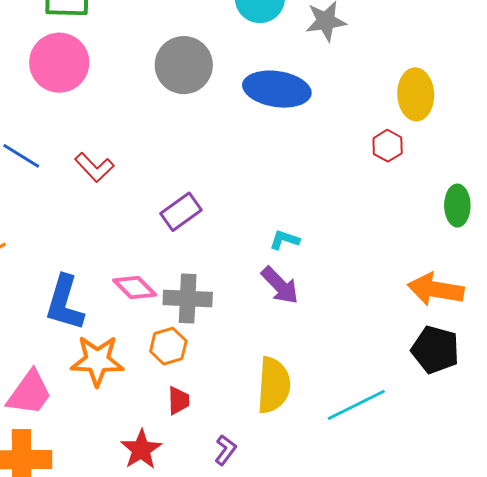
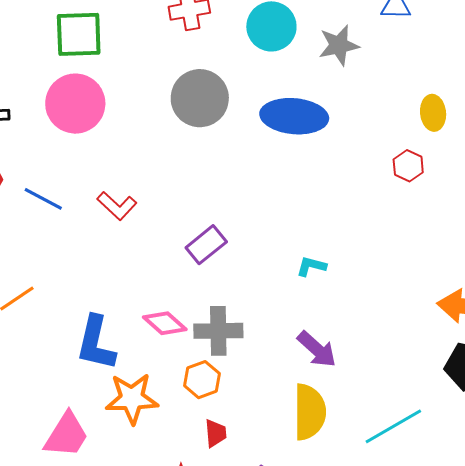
yellow ellipse: (416, 94) -> (433, 113), size x0.7
purple arrow: (280, 285) -> (317, 349), moved

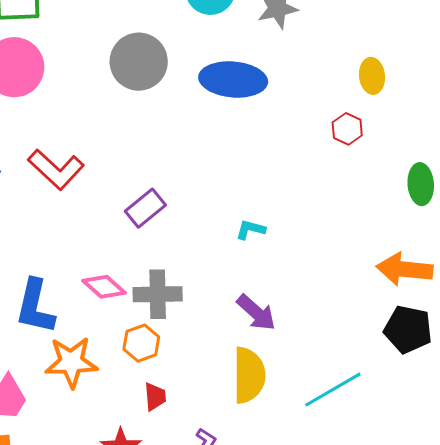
red L-shape: (117, 206) -> (56, 169), size x1.4

